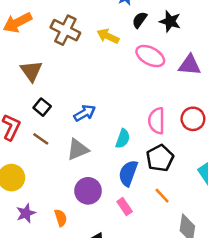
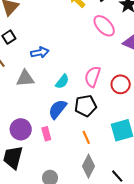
purple circle: (88, 191) -> (21, 129), moved
orange line: (162, 196) -> (86, 137), moved

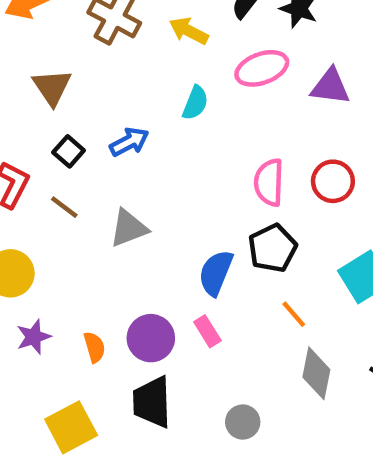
pink ellipse: (104, 26) -> (262, 68), turned -50
blue arrow: (40, 52) -> (129, 142), moved
cyan semicircle: (62, 82) -> (195, 103), moved

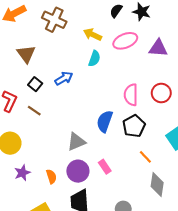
yellow arrow: (189, 31) -> (93, 35), moved
gray triangle: (129, 228) -> (76, 142), moved
blue semicircle: (216, 273) -> (105, 121), moved

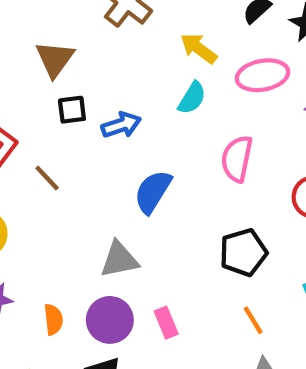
black square: (35, 84) -> (72, 110), moved, turned 32
pink semicircle: (131, 95) -> (237, 159), moved
blue semicircle: (105, 121) -> (153, 192), moved

